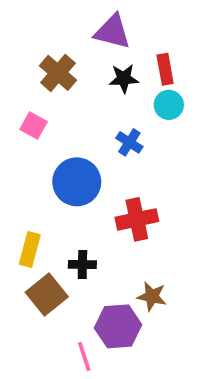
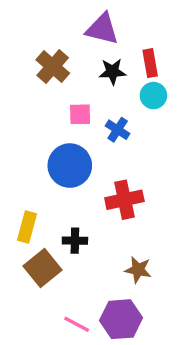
pink square: (34, 126) -> (80, 114), moved, turned -30
purple hexagon: (118, 326) -> (121, 319), moved
pink line: (84, 356) -> (77, 324), turned -44

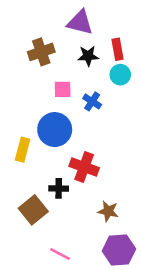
brown cross: (53, 67) -> (41, 52), turned 30
red cross: (124, 200) -> (84, 167), moved, turned 32
yellow rectangle: (27, 227) -> (23, 150), moved
purple hexagon: (121, 319) -> (119, 250), moved

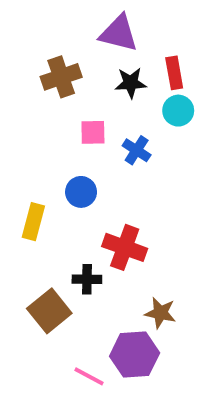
blue circle: (55, 130) -> (81, 192), size x0.6
purple hexagon: (119, 250) -> (135, 355), moved

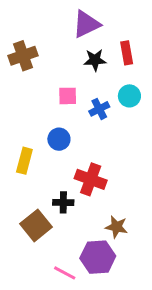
purple triangle: (119, 33) -> (86, 24), turned -40
brown cross: (61, 77) -> (23, 56), moved
cyan circle: (178, 111) -> (129, 96), moved
blue cross: (137, 150) -> (99, 109), turned 30

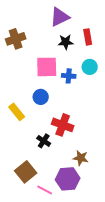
pink square: (68, 96) -> (47, 67), size x1.6
blue cross: (99, 109) -> (69, 76), turned 32
yellow rectangle: (24, 161) -> (17, 112), turned -54
black cross: (63, 202) -> (44, 141), turned 32
brown square: (36, 225) -> (26, 172), moved

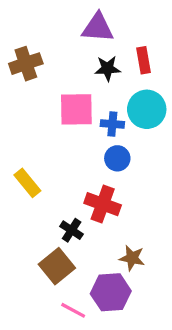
purple triangle: (60, 17) -> (98, 28), turned 30
cyan circle: (90, 67) -> (147, 109), size x1.5
blue circle: (41, 97) -> (117, 158), moved
brown square: (26, 172) -> (57, 266), moved

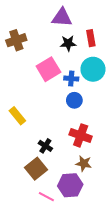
pink square: (76, 109) -> (48, 69), turned -30
red cross: (103, 204) -> (81, 135), moved

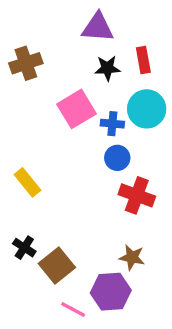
red cross: (81, 135) -> (137, 195), moved
black cross: (45, 146) -> (24, 248), moved

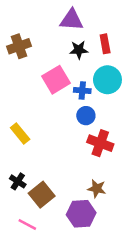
pink line: (73, 310) -> (27, 224), moved

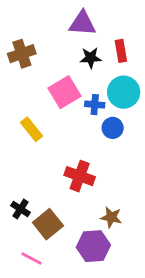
blue circle: (86, 116) -> (113, 128), moved
yellow rectangle: (20, 134) -> (31, 129), moved
red cross: (100, 143) -> (80, 176), moved

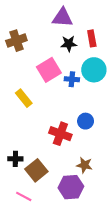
blue circle: (113, 128) -> (86, 121), moved
black cross: (20, 209) -> (15, 159), turned -32

